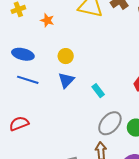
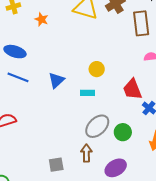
yellow circle: (66, 56) -> (97, 69), moved
cyan rectangle: (98, 91) -> (88, 93), turned -56

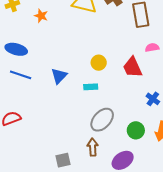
red trapezoid: (132, 89) -> (133, 67), moved
green circle: (123, 132) -> (136, 130), moved

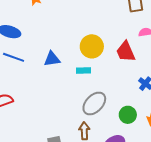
yellow circle: (99, 63) -> (92, 46), size x1.5
blue triangle: (59, 76) -> (52, 59), turned 36

